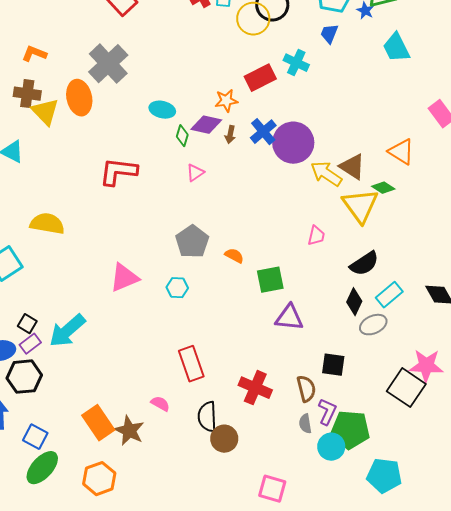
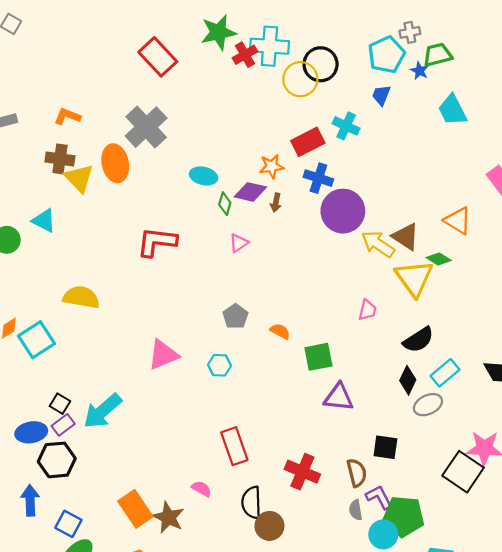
blue cross: (263, 132) -> (318, 178), moved, turned -32
gray pentagon: (192, 242) -> (235, 316), size x0.7
purple L-shape: (327, 412) -> (379, 497), turned -52

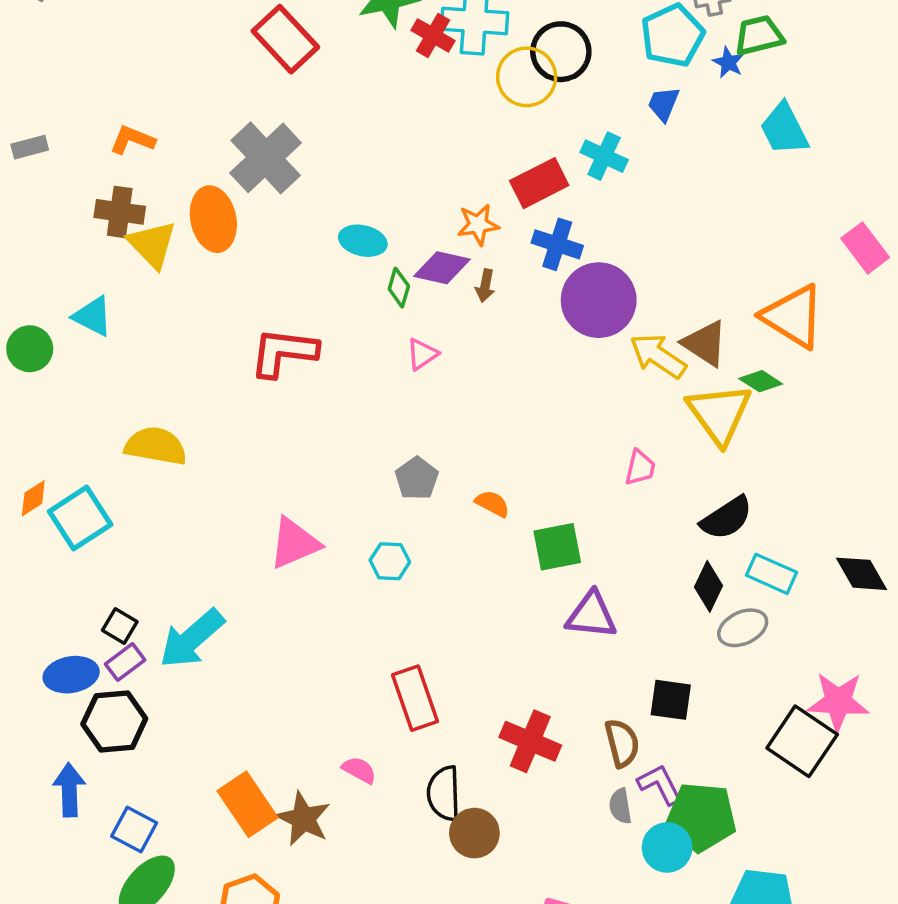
red cross: (245, 55) -> (433, 35), turned -30
orange triangle: (458, 221) -> (793, 316), size x1.4
cyan rectangle: (445, 373) -> (772, 574), turned 64

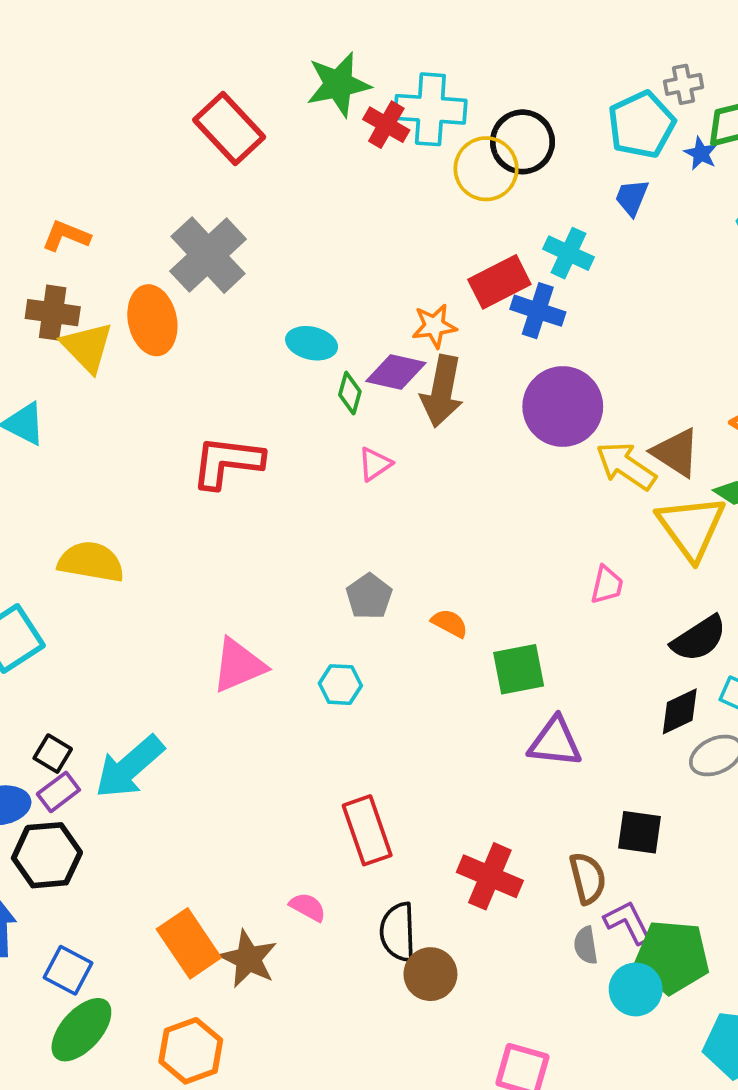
blue cross: (557, 244) -> (538, 311), moved
brown arrow: (485, 286) -> (442, 391), size x2.0
black diamond: (708, 586) -> (680, 711), turned 39

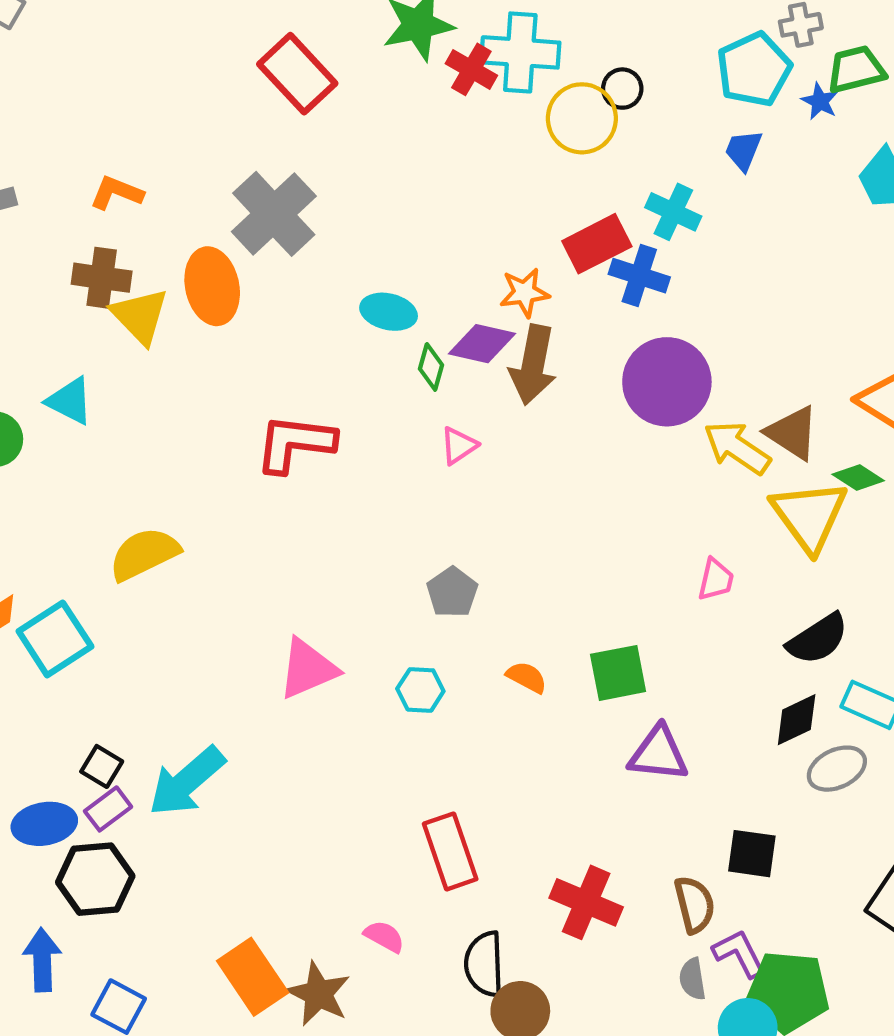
black circle: (522, 142) -> (622, 89), size x0.6
yellow semicircle: (91, 562) -> (144, 554), turned -36
orange semicircle: (450, 623) -> (527, 677), moved

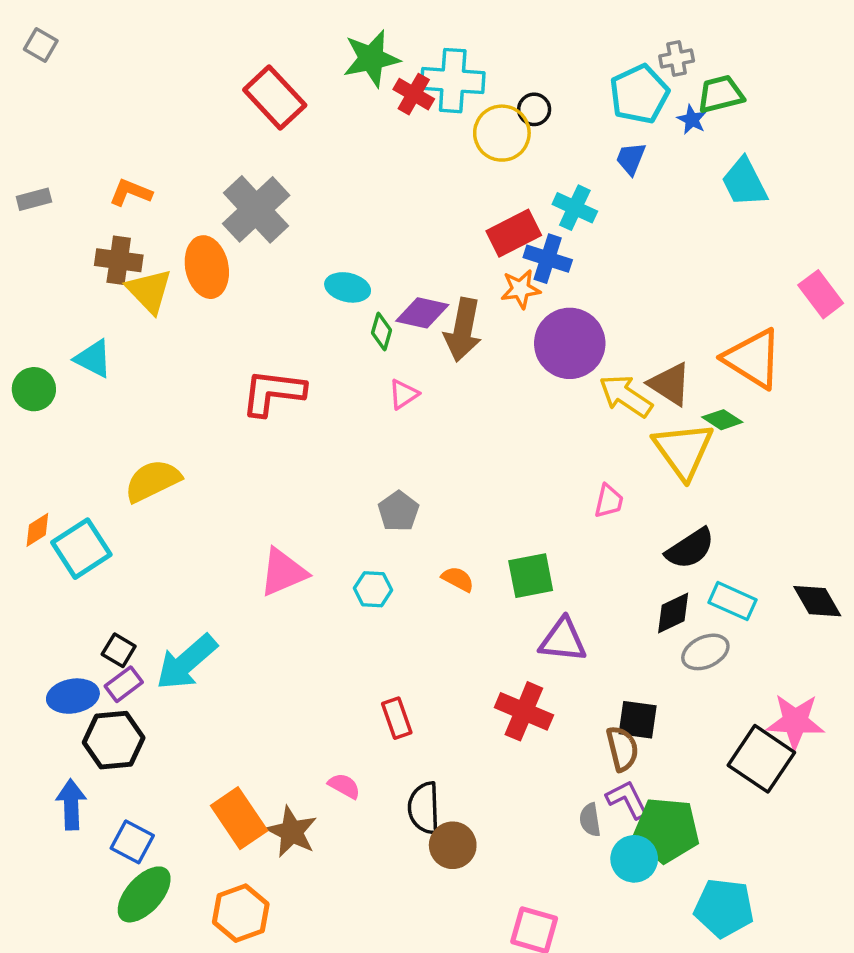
orange star: (525, 293) -> (521, 289), moved
red rectangle: (450, 851) -> (397, 718), size x0.7
red cross: (586, 902) -> (524, 711), moved
brown semicircle: (695, 905) -> (622, 749), moved

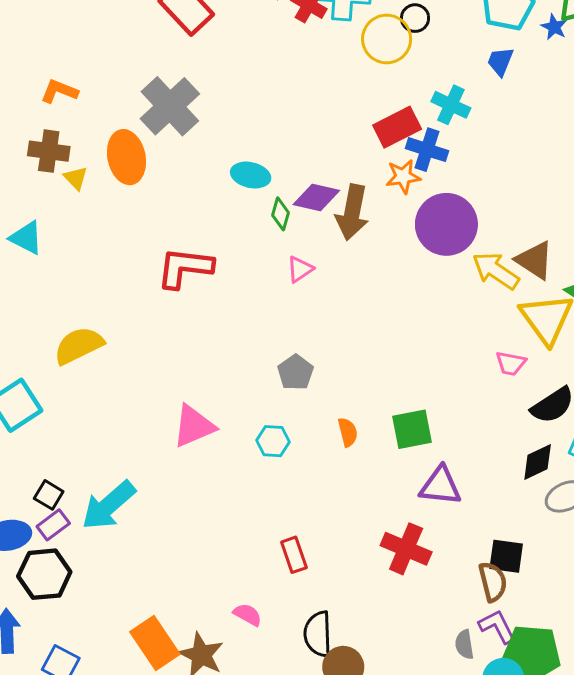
yellow triangle: (149, 291) -> (76, 178), size x0.6
pink trapezoid: (609, 501) -> (511, 363), moved, turned 88
orange semicircle: (458, 579) -> (348, 432), turned 48

